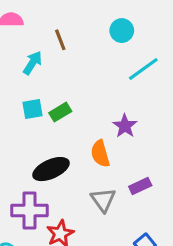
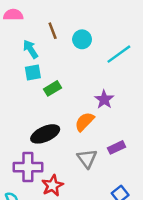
cyan circle: (122, 31) -> (82, 39), moved
cyan arrow: (33, 63) -> (30, 49), turned -66
cyan square: (33, 109) -> (33, 72), moved
orange semicircle: (100, 154) -> (84, 122), turned 60

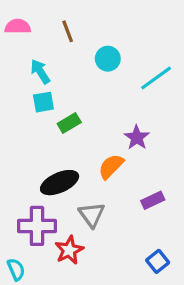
brown line: (53, 31) -> (68, 31), moved
gray triangle: (87, 158) -> (92, 215), moved

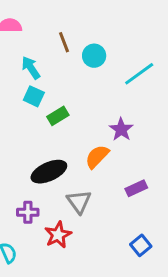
brown line: (68, 31) -> (64, 42), moved
cyan square: (43, 102) -> (34, 96), turned 35
purple cross: (37, 226) -> (28, 212), size x0.6

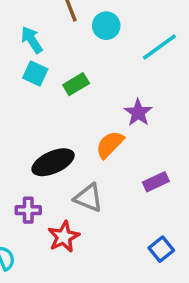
green rectangle: (58, 116) -> (76, 84), moved
gray triangle: (79, 202) -> (88, 198), turned -32

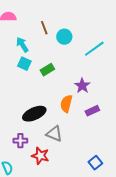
orange semicircle: (110, 144) -> (66, 104), turned -30
purple rectangle: (156, 182) -> (92, 111), moved
red star: (64, 237) -> (40, 156), turned -30

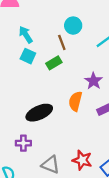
brown line: (44, 28) -> (62, 42), moved
gray triangle: (54, 134) -> (51, 165), moved
red star: (40, 156) -> (82, 160), moved

